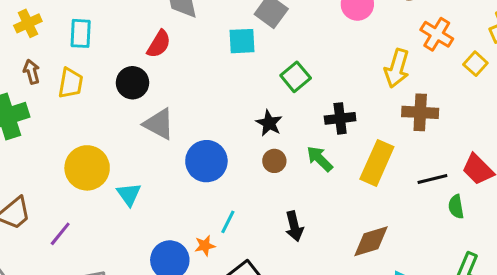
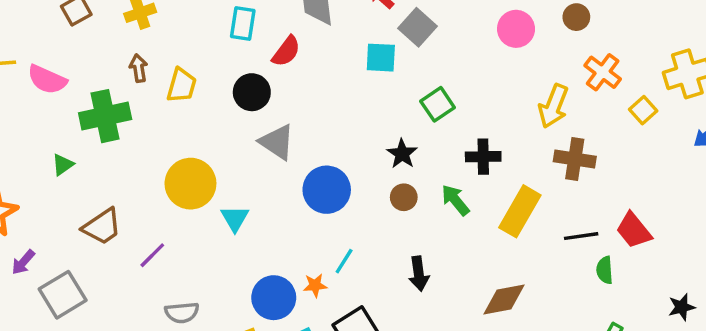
cyan rectangle: (81, 33) -> (243, 24), moved

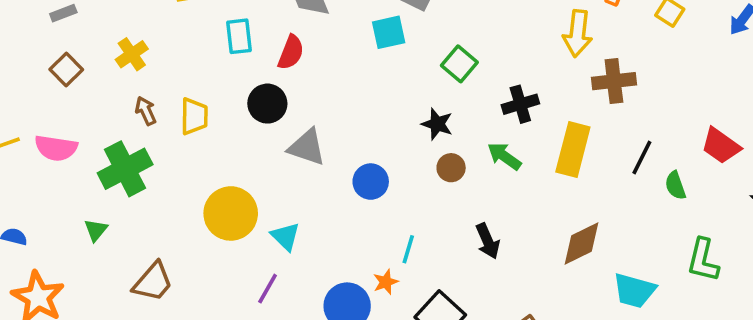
blue circle: (327, 190) -> (371, 182), size x0.7
red trapezoid: (634, 230) -> (721, 146), moved
black line: (581, 236) -> (642, 158), turned -40
purple line: (152, 255) -> (268, 289), moved

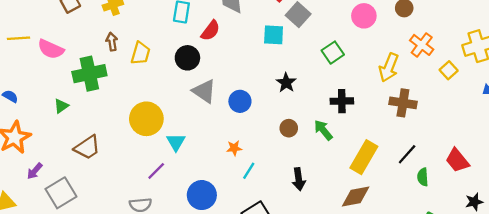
green square: (459, 64) -> (333, 53), moved
black star: (437, 124) -> (286, 83), moved
yellow rectangle: (573, 150) -> (364, 157), moved
blue circle: (371, 182) -> (240, 101), moved
orange star: (386, 282) -> (234, 148), moved

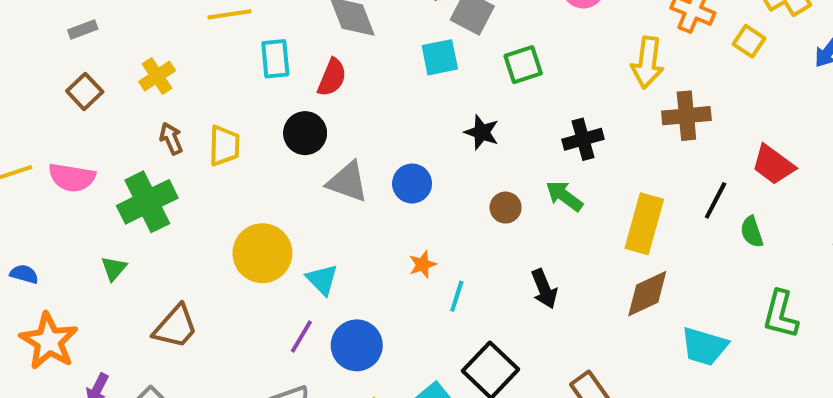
green square: (333, 53) -> (523, 65), moved, turned 30
red trapezoid: (457, 160) -> (773, 165), moved
blue circle: (202, 195) -> (357, 345), moved

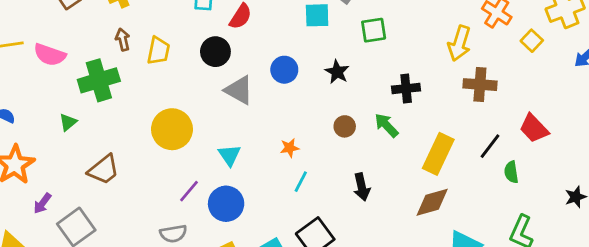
blue circle: (412, 184) -> (284, 70), moved
orange star: (423, 264) -> (290, 148), moved
cyan triangle: (322, 280) -> (229, 155), moved

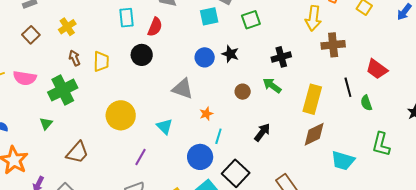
blue circle: (284, 70) -> (205, 57), moved
gray triangle: (239, 90) -> (183, 89), moved
black line: (490, 146) -> (348, 87), turned -42
black arrow: (362, 187) -> (262, 132), turned -120
blue circle: (226, 204) -> (200, 157), moved

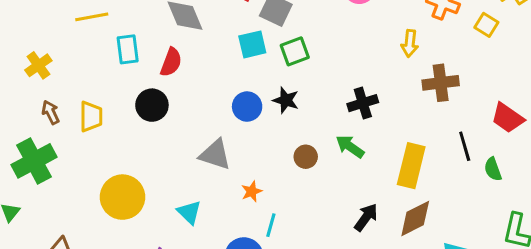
yellow arrow: (313, 18) -> (410, 43), size x0.7
green square: (251, 20) -> (295, 51), moved
black arrow: (262, 132) -> (366, 217), moved

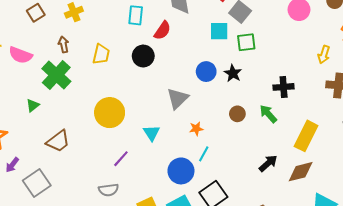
brown arrow: (51, 112) -> (64, 45), moved
gray triangle: (215, 155) -> (178, 99), turned 45
green cross: (34, 161) -> (56, 75), turned -32

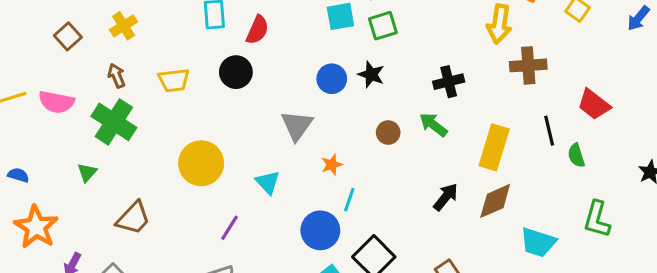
yellow trapezoid: (101, 54) -> (174, 80), turned 80
yellow arrow: (324, 55) -> (499, 24), size x1.4

